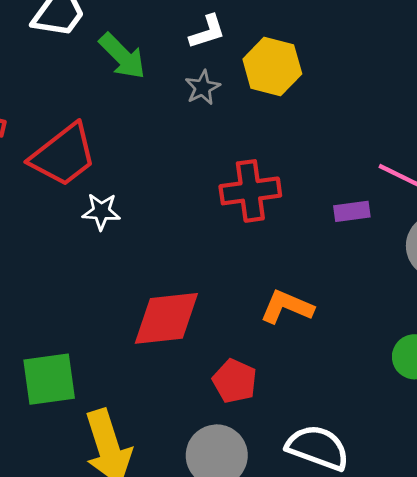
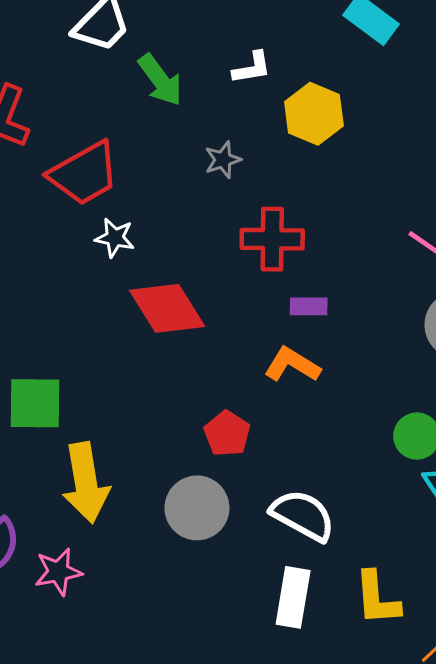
gray star: (203, 88) -> (223, 160), moved
purple rectangle: (352, 211) -> (309, 306), moved
red diamond: (166, 318) -> (167, 308), moved, turned 56

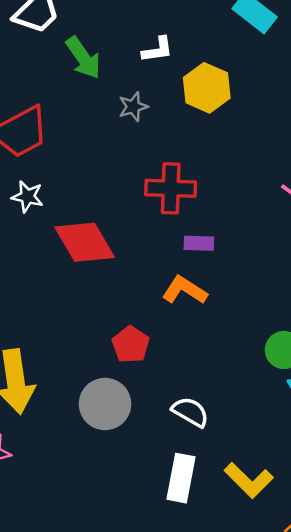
gray star: (223, 160) -> (133, 107), moved
white star: (115, 238) -> (27, 197), moved
white semicircle: (303, 515) -> (190, 412), size x0.7
yellow L-shape: (377, 598) -> (249, 480), turned -42

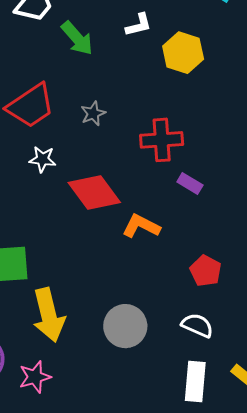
gray star: (133, 107) -> (93, 113), moved
purple rectangle: (199, 243) -> (190, 184), turned 35
orange L-shape: (185, 290) -> (141, 226), moved
red pentagon: (131, 345) -> (206, 271), moved

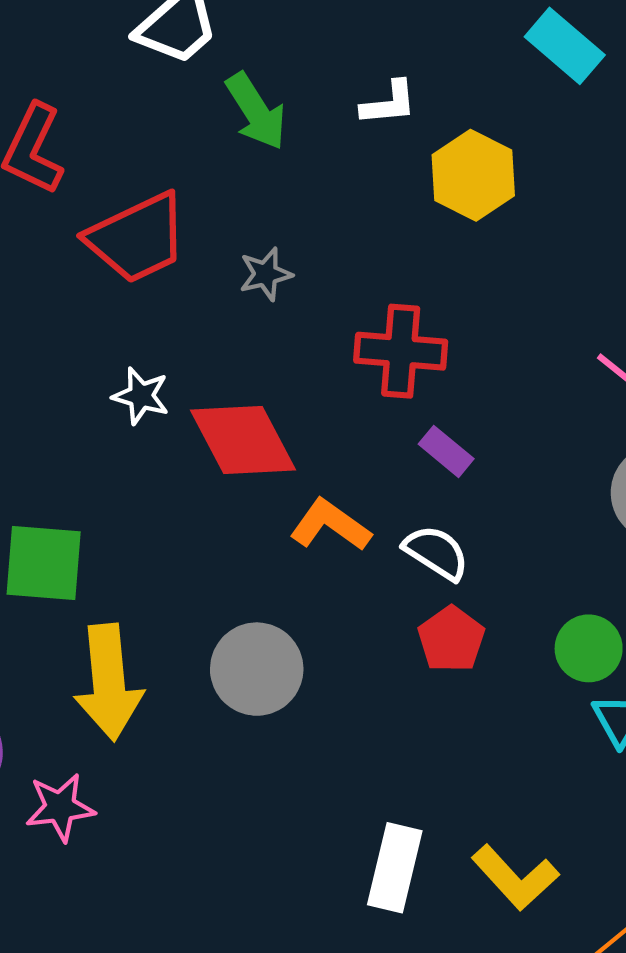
white star: (42, 159) -> (141, 396), moved
white semicircle: (197, 325) -> (436, 553), moved
gray circle: (125, 326) -> (257, 669), moved

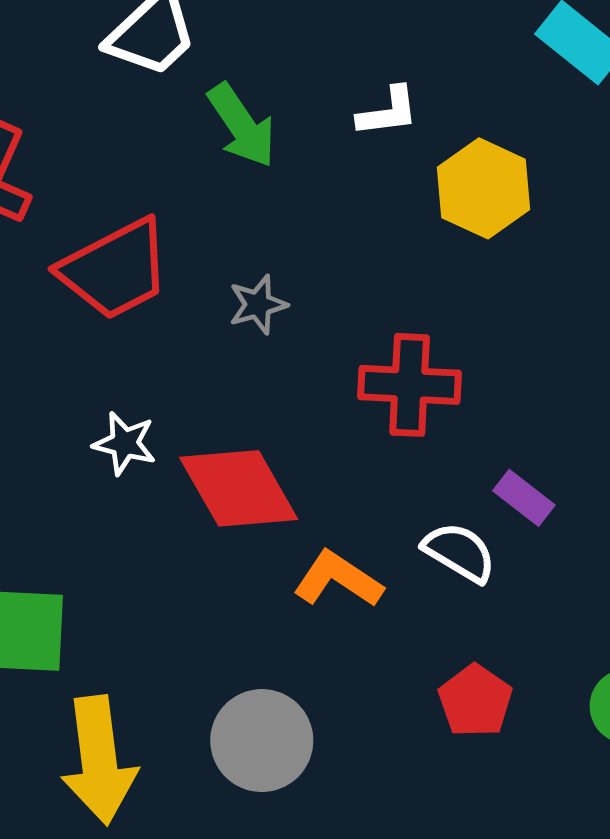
purple rectangle: (446, 451) -> (524, 498), moved
white semicircle: (436, 553) -> (459, 552), moved

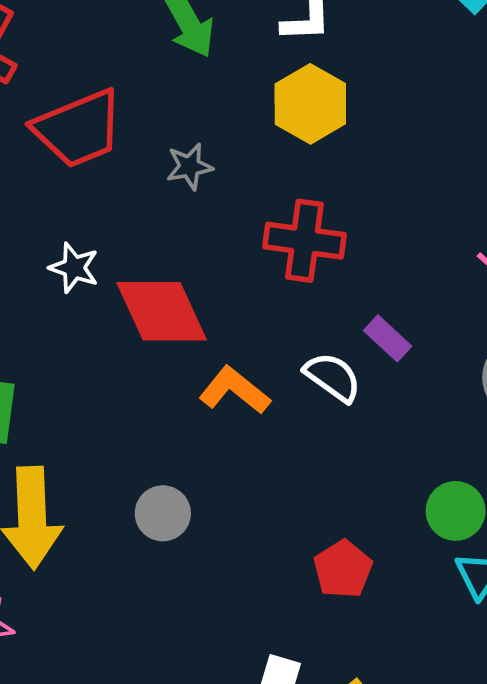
yellow hexagon: (484, 188) -> (310, 104), moved
red pentagon: (475, 701) -> (343, 569), moved
gray circle: (262, 741) -> (163, 513), size x0.7

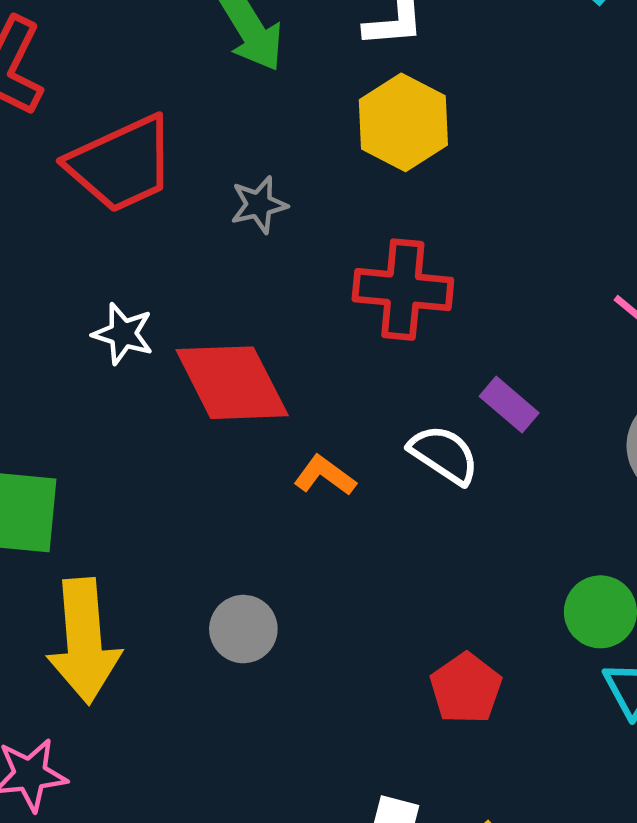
orange L-shape: (234, 390) -> (325, 476), size x0.7

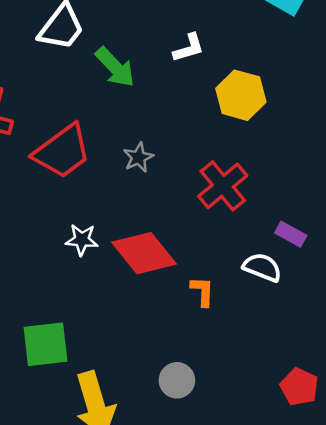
yellow hexagon: (403, 122) -> (241, 95), moved
red cross: (403, 290) -> (223, 186), turned -33
orange L-shape: (325, 476) -> (202, 291), turned 68

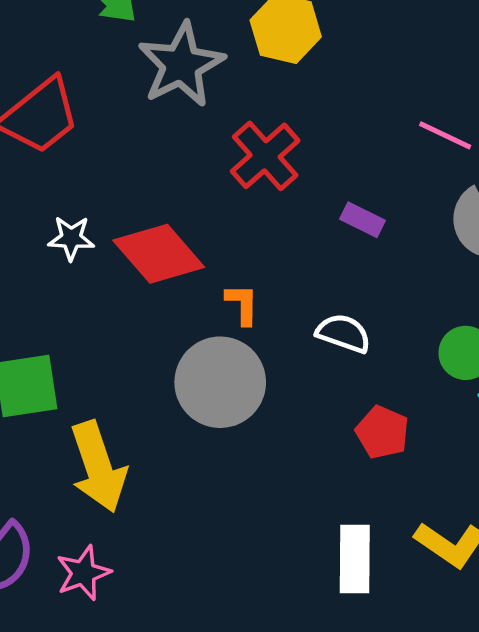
gray star: (138, 157) -> (181, 65), moved, size x2.0
white semicircle: (262, 267) -> (343, 333), moved
gray circle: (177, 380) -> (220, 382), moved, size x1.8

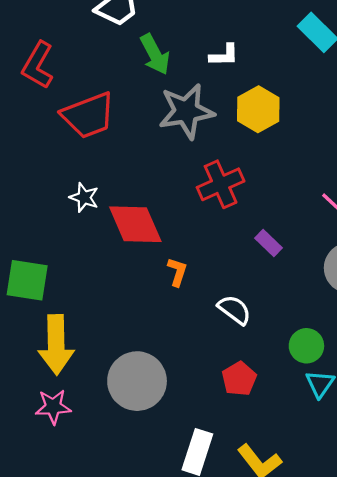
gray circle: (220, 382) -> (137, 381), moved
pink star: (83, 573) -> (53, 407), moved

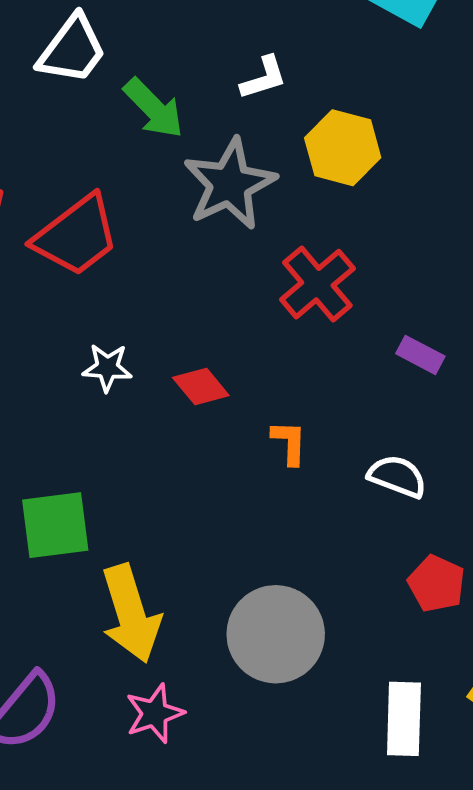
red diamond: (135, 224) -> (201, 387), size x0.6

